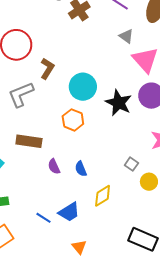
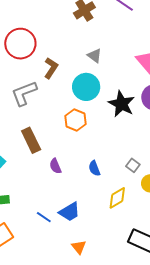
gray triangle: (126, 36) -> (95, 56), moved
brown rectangle: (29, 141) -> (31, 140), turned 55
blue semicircle: (81, 169) -> (94, 168), moved
yellow diamond: (103, 196) -> (117, 198), moved

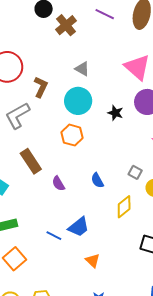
black star: (121, 104) -> (115, 113), size x0.6

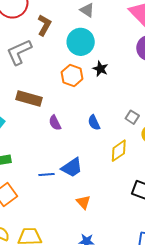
black star: (115, 113) -> (100, 69), moved
brown rectangle: (31, 161) -> (29, 99), turned -45
blue line: (54, 236) -> (47, 174), turned -35

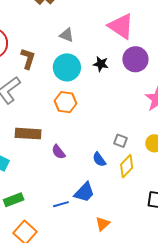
black star: (100, 69) -> (101, 64), moved
gray square: (132, 117) -> (120, 141), moved
blue semicircle: (94, 123) -> (99, 159), moved
orange triangle: (83, 202) -> (103, 224), turned 42

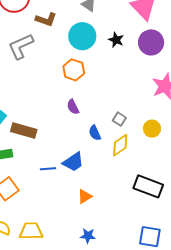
brown L-shape: (28, 59) -> (46, 19), turned 80
brown rectangle: (28, 134) -> (24, 131), moved
purple semicircle: (58, 152) -> (73, 107), moved

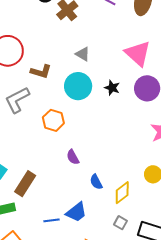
orange hexagon: (74, 70) -> (53, 120), moved
gray square: (119, 119) -> (121, 223), moved
brown rectangle: (24, 131) -> (25, 184), turned -70

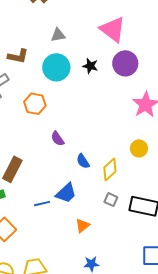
gray triangle: (83, 54) -> (58, 35), turned -35

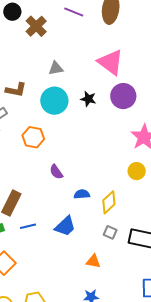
yellow circle: (139, 148) -> (137, 171), moved
blue semicircle: (83, 161) -> (82, 194), turned 119
blue line: (42, 204) -> (28, 226), moved
orange triangle: (82, 226) -> (93, 261), moved, turned 49

